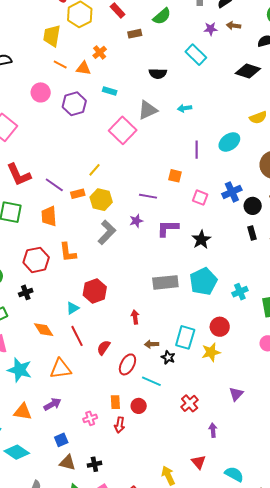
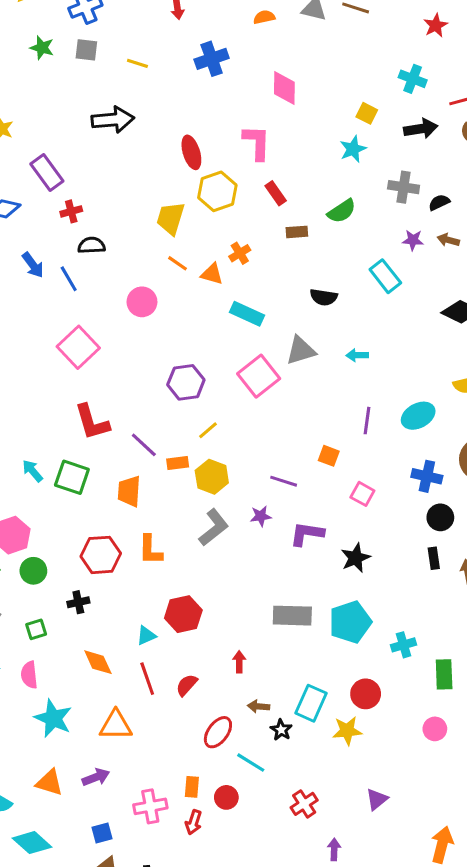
cyan rectangle: (110, 91) -> (247, 314), size x1.5
purple hexagon: (74, 104) -> (186, 382), moved
blue cross: (232, 192) -> (427, 476), moved, turned 30
red semicircle: (104, 348) -> (187, 685), moved
pink cross: (90, 418) -> (150, 806), size x1.5

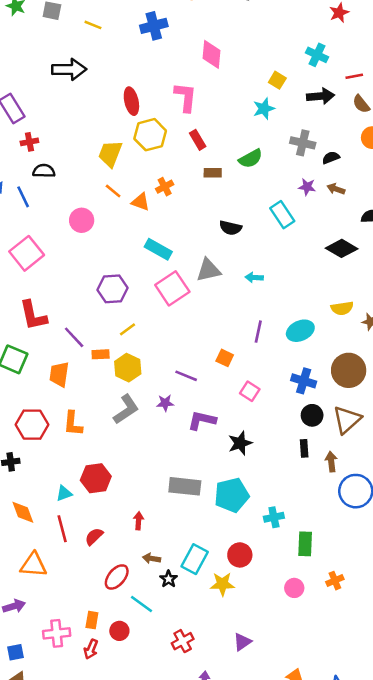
cyan rectangle: (247, 314) -> (158, 249), moved

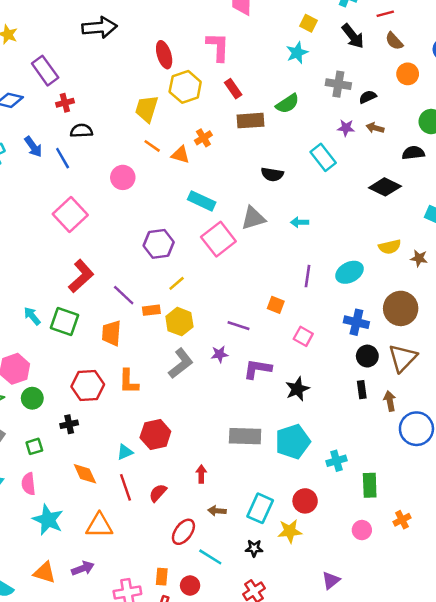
black arrow: (320, 96) -> (353, 36), turned 60
brown rectangle: (213, 173) -> (251, 121), size x1.5
red L-shape: (33, 315) -> (81, 276), turned -116
black star: (169, 579) -> (254, 548), moved, turned -30
purple triangle: (242, 642) -> (331, 580), moved

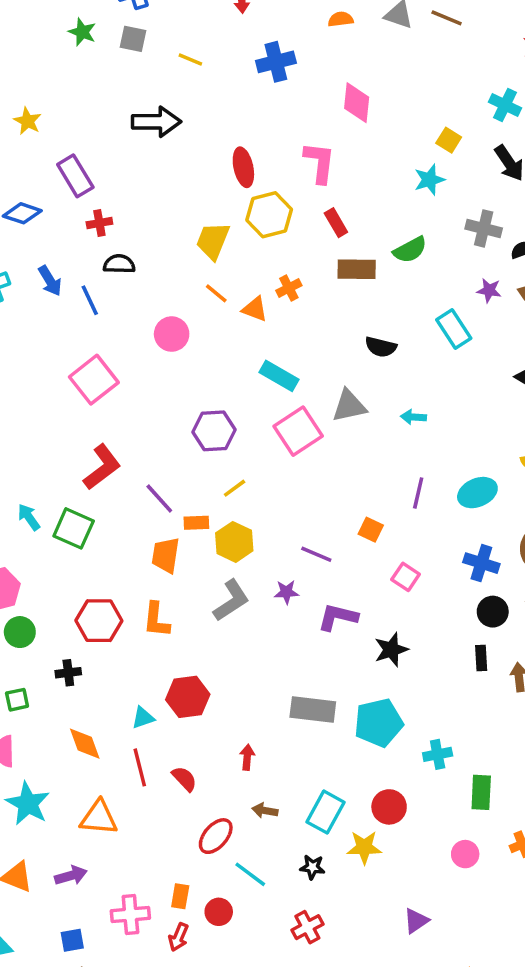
orange trapezoid: (111, 333) -> (166, 555), moved
red semicircle: (158, 493) -> (184, 779), turned 90

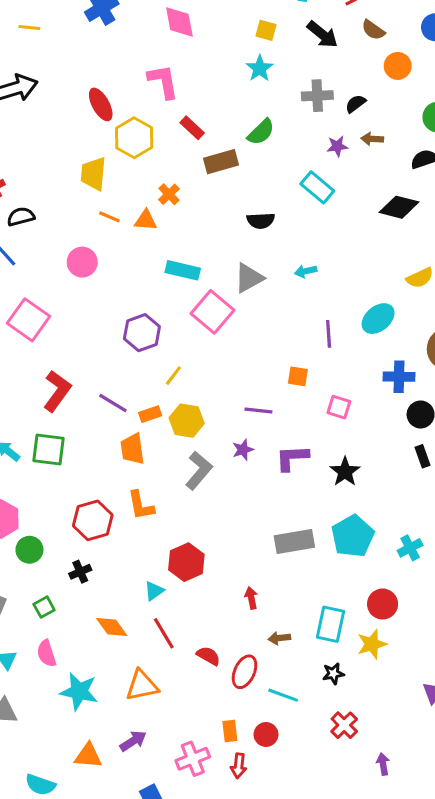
red semicircle: (184, 779) -> (208, 656), moved

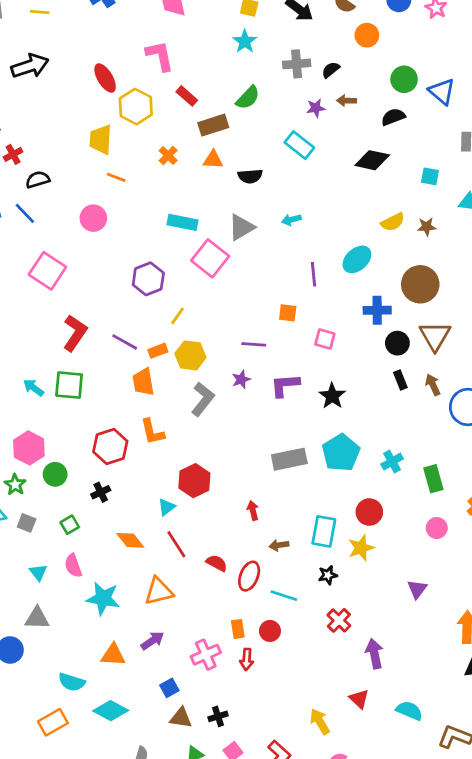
orange triangle: (146, 220) -> (213, 160), moved
purple arrow: (383, 764) -> (374, 654), size x1.5

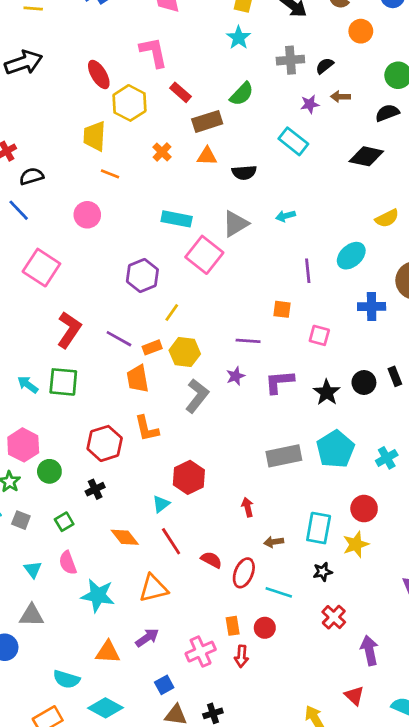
black circle: (397, 343) -> (364, 382), moved

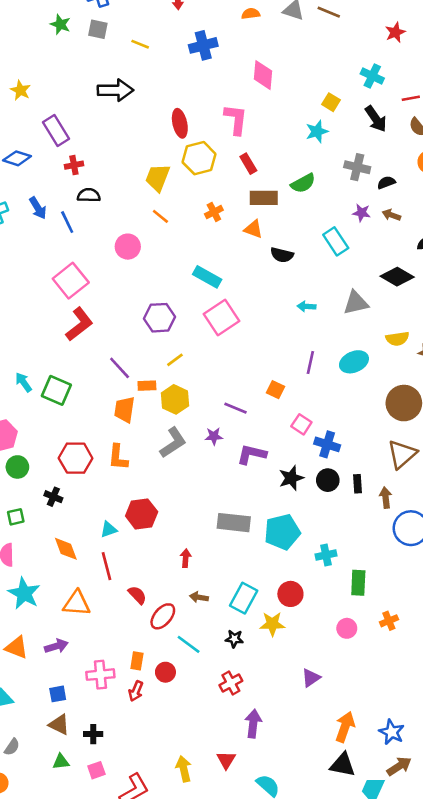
gray triangle: (235, 224) -> (356, 303), moved
blue cross: (372, 307) -> (327, 444), moved
red L-shape: (69, 330) -> (79, 324), moved
black cross: (95, 489) -> (53, 497), turned 30

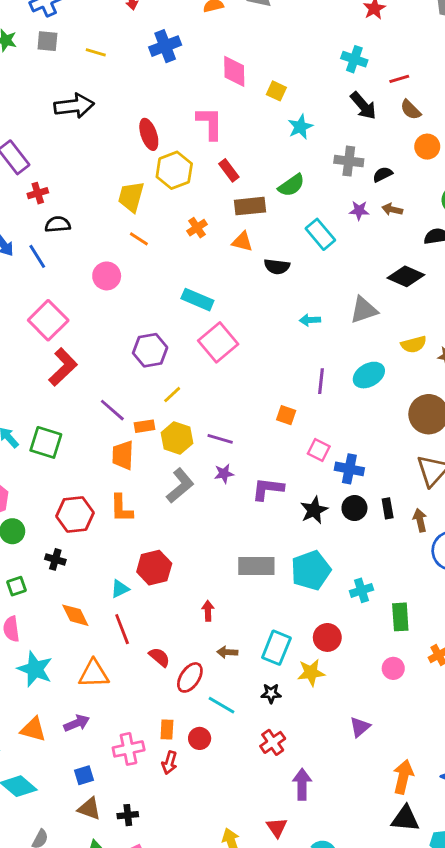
yellow square: (331, 102) -> (276, 91), moved
cyan rectangle: (336, 241) -> (320, 234), moved
purple line: (236, 408) -> (220, 439), moved

